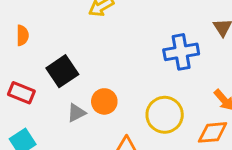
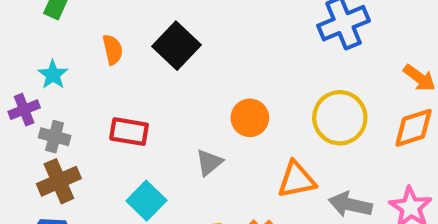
black square: (62, 71) -> (176, 46), moved
gray triangle: (76, 113) -> (209, 162), moved

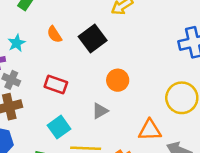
orange semicircle: (113, 50) -> (54, 34), turned 150
orange circle: (250, 118) -> (118, 80), moved

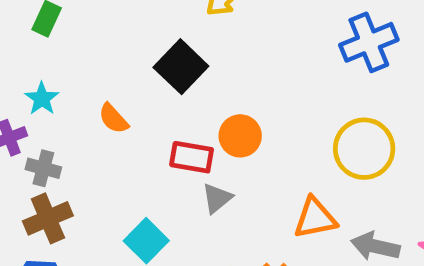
orange semicircle: (54, 34) -> (113, 119), moved
red rectangle: (56, 84) -> (192, 157), moved

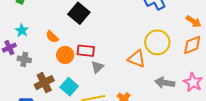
orange circle: (240, 136) -> (65, 55), moved
brown cross: (48, 218) -> (44, 83), moved
orange triangle: (315, 218) -> (137, 59), moved, turned 36

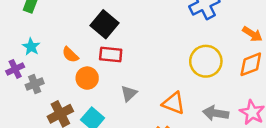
red rectangle: (86, 51) -> (111, 55), moved
gray cross: (24, 59) -> (35, 84), turned -32
orange triangle: (137, 59) -> (174, 103), moved

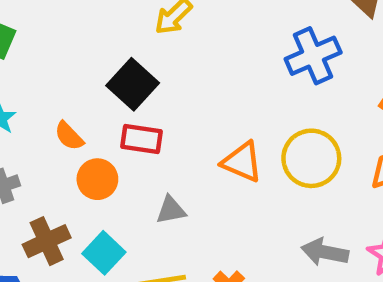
gray triangle: (129, 93) -> (171, 210), turned 30
orange triangle: (174, 103) -> (242, 162), moved

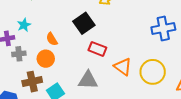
red rectangle: (141, 139) -> (97, 49), moved
orange circle: (97, 179) -> (46, 59), moved
gray triangle: (171, 210) -> (88, 80), size x1.5

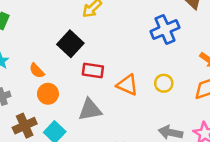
orange circle: (46, 59) -> (48, 94), moved
yellow circle: (153, 72) -> (164, 83), size x0.6

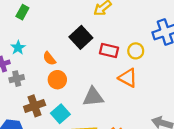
red rectangle: (93, 70) -> (109, 51), moved
yellow circle: (164, 83) -> (136, 51), moved

